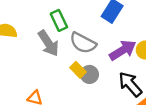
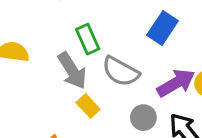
yellow rectangle: (78, 70) -> (88, 106), moved
gray circle: (89, 74) -> (143, 118), moved

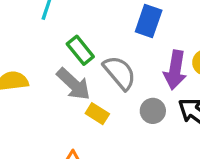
gray semicircle: (121, 71) -> (120, 73), turned -144
purple arrow: (176, 83) -> (175, 70), turned 144

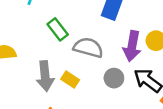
gray semicircle: (120, 73) -> (88, 48), turned -36
gray arrow: (73, 84) -> (45, 76), moved, turned 40

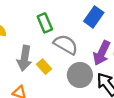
gray circle: (114, 78) -> (80, 75), size x1.5

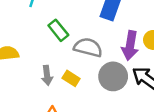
gray arrow: (24, 58) -> (47, 75), size x0.7

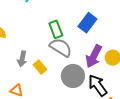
green rectangle: (58, 30) -> (56, 29), moved

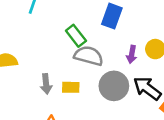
purple arrow: (94, 56) -> (132, 54), size x0.6
yellow rectangle: (40, 67) -> (71, 87), turned -32

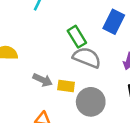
gray arrow: (46, 84) -> (43, 80), turned -66
gray circle: (114, 86) -> (91, 102), moved

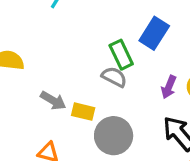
green rectangle: (77, 37) -> (121, 55), moved
gray semicircle: (87, 58) -> (114, 77), size x0.7

